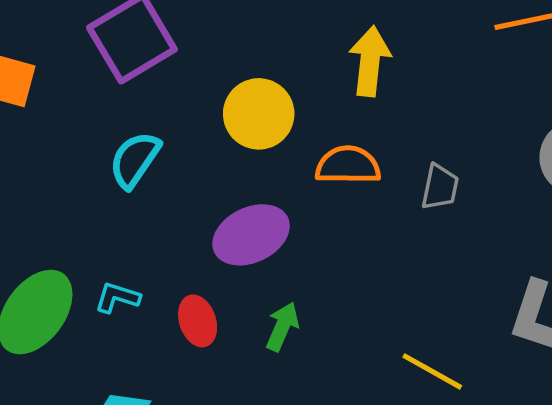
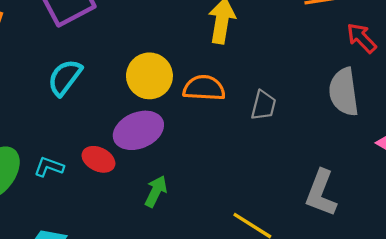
yellow circle: (259, 114) -> (149, 76), moved
red ellipse: (198, 321) -> (98, 159), moved, turned -48

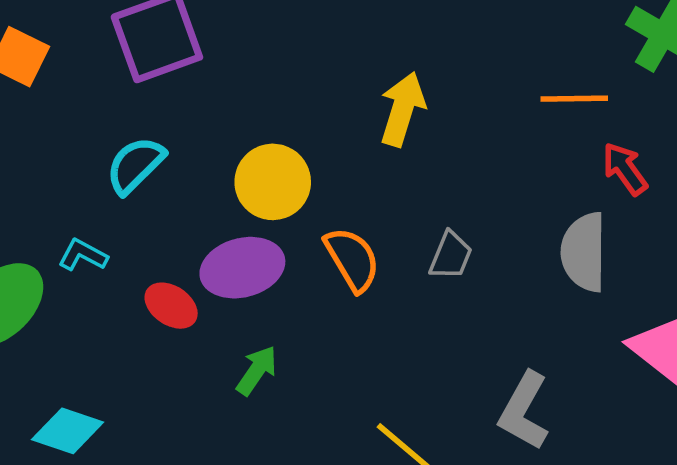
orange semicircle: (204, 88) -> (352, 259), moved, turned 48
cyan L-shape: (49, 167) -> (83, 255), moved

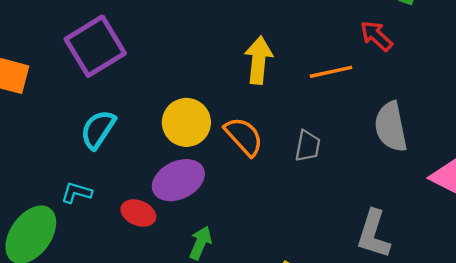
orange line: (574, 99) -> (331, 72), moved
red arrow: (625, 169) -> (376, 36), moved
orange semicircle: (352, 259) -> (244, 136), moved

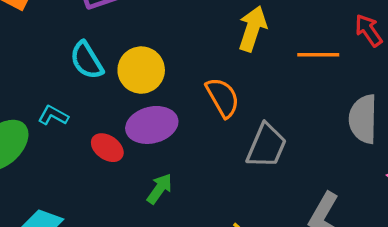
yellow circle: (186, 122) -> (141, 70), moved
cyan semicircle: (98, 129) -> (87, 60), turned -78
gray trapezoid: (308, 146) -> (266, 146), moved, size x1.5

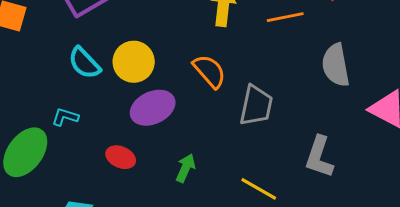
red ellipse: (107, 148) -> (121, 157), moved
green arrow: (160, 189) -> (186, 168), moved

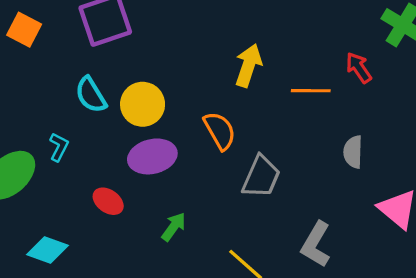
gray semicircle: (336, 65) -> (353, 152), size x0.7
cyan L-shape: (65, 117) -> (59, 147), turned 88

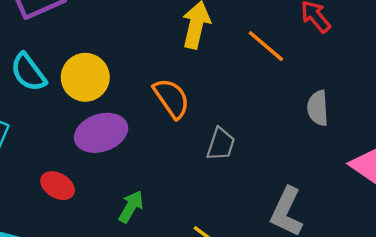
orange line: (311, 91) -> (266, 46), turned 45
gray trapezoid: (261, 177) -> (221, 144), size x0.7

